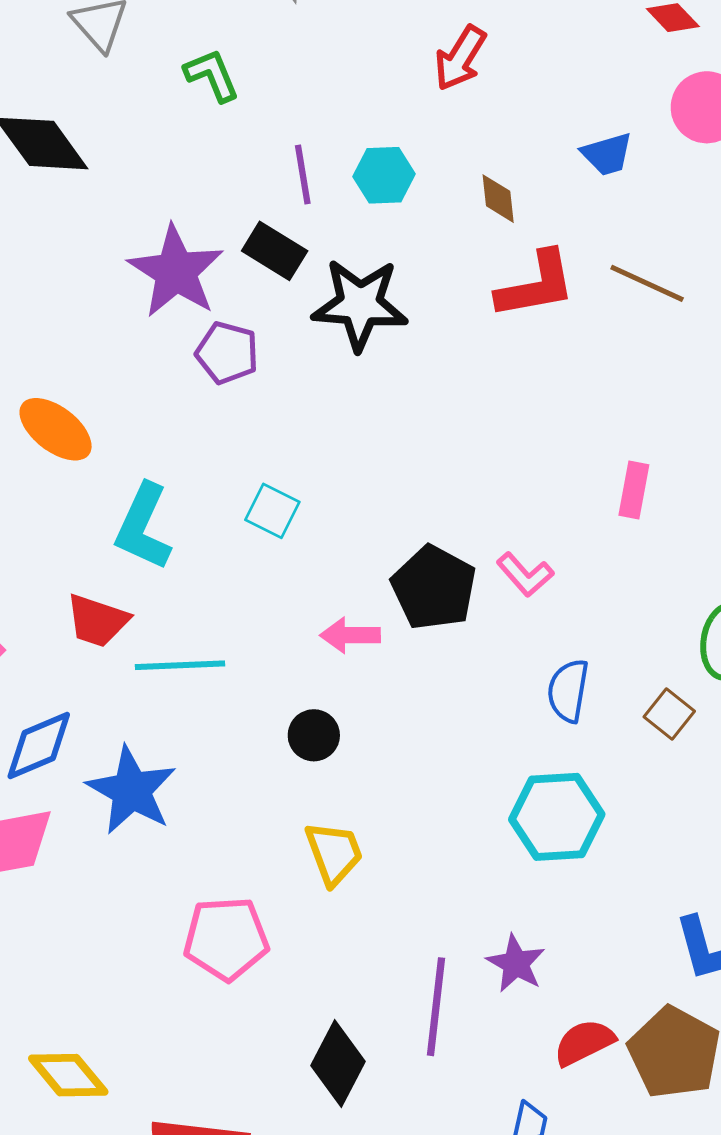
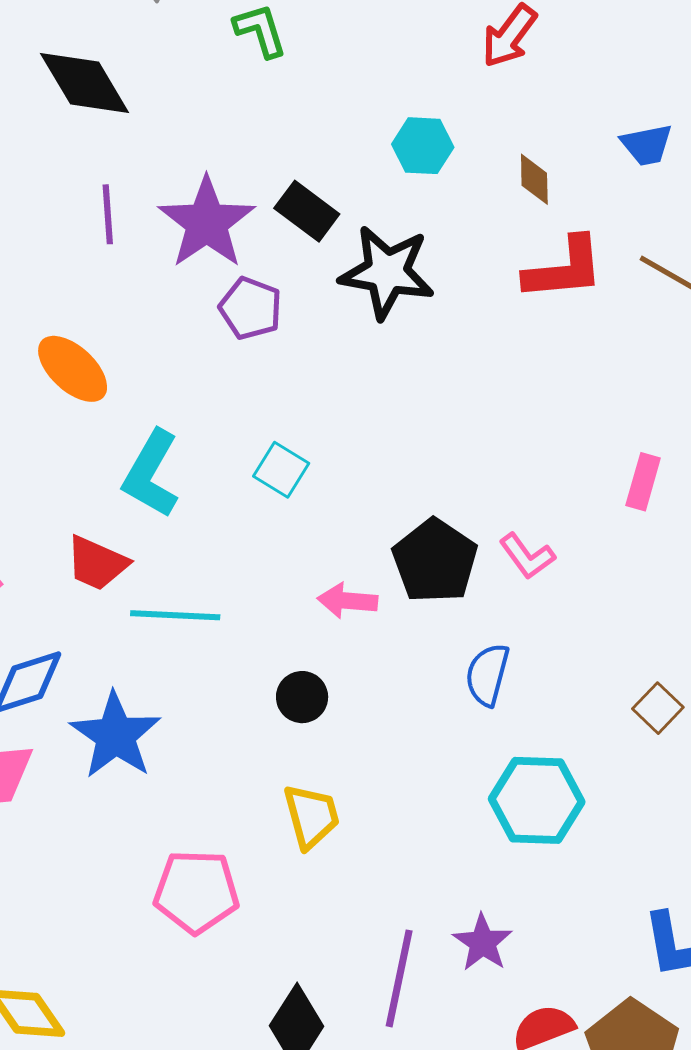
purple line: (303, 174) -> (108, 214), moved
blue semicircle: (568, 691) -> (487, 675), moved

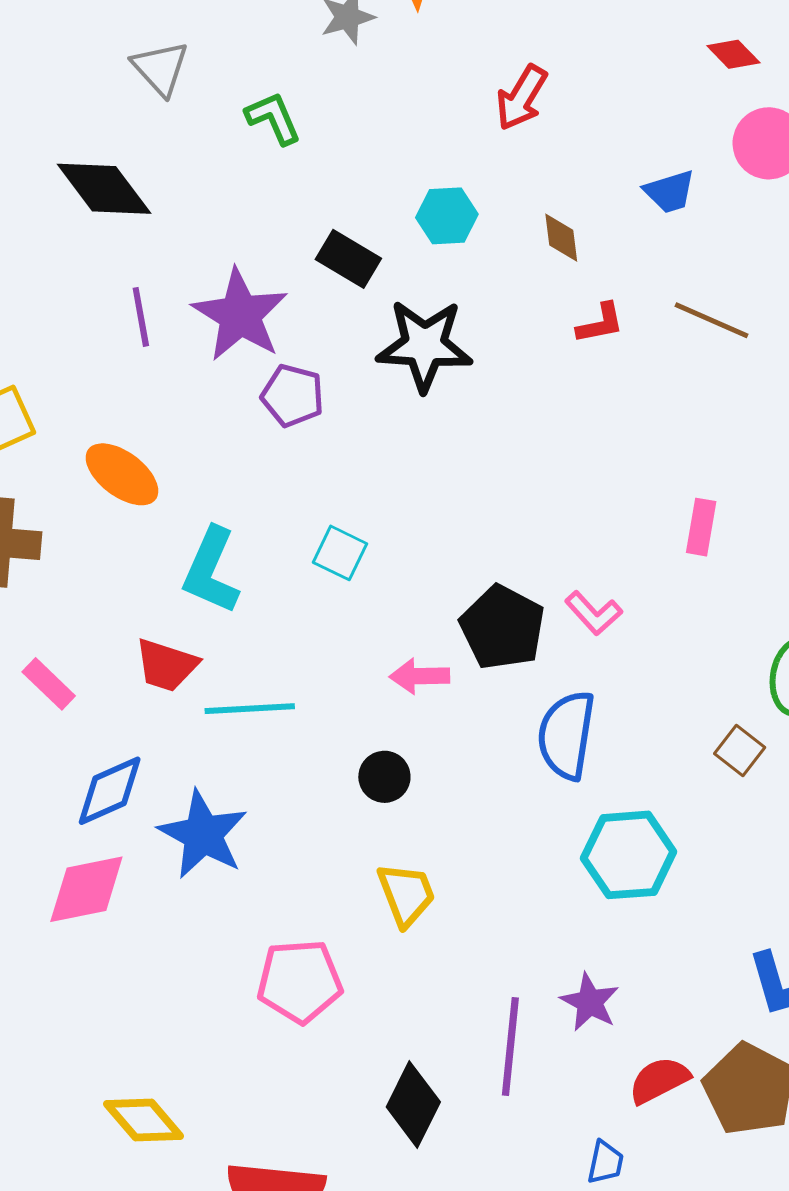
black rectangle: (307, 211) -> (348, 259), moved
red L-shape: (564, 269) -> (600, 323), size x0.6
blue semicircle: (487, 675) -> (566, 735), size x1.4

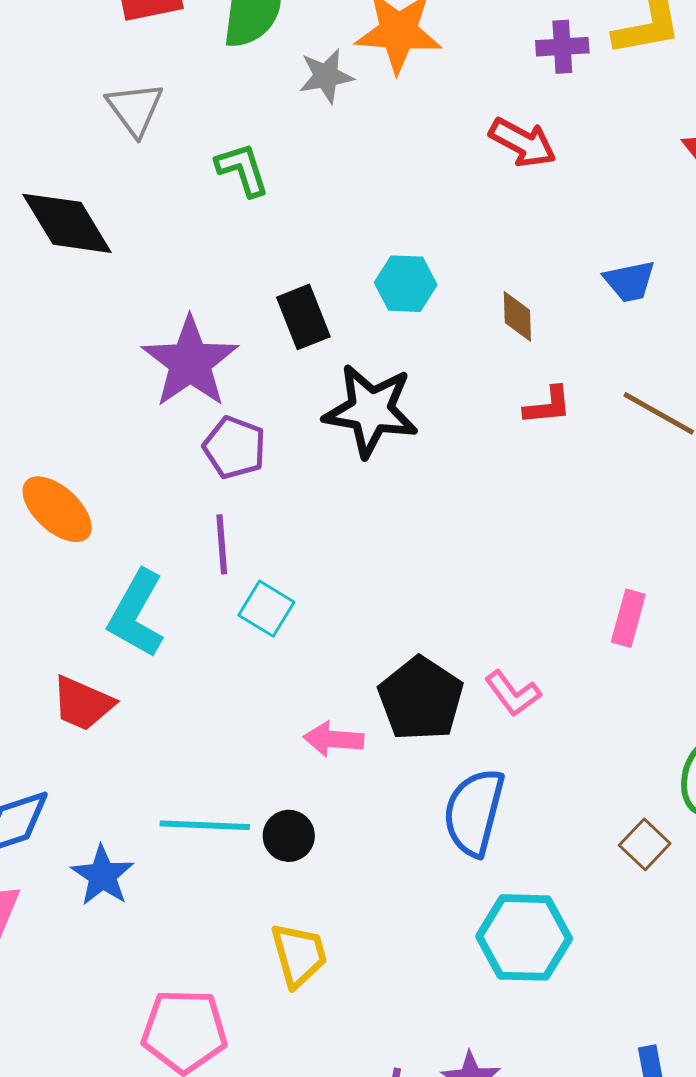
red arrow: (521, 98) -> (523, 142), moved, turned -98
black rectangle: (348, 259) -> (303, 317), turned 32
purple line: (141, 317) -> (222, 544), moved
cyan line: (250, 709) -> (205, 825), moved
blue star: (203, 834) -> (102, 876), size x0.7

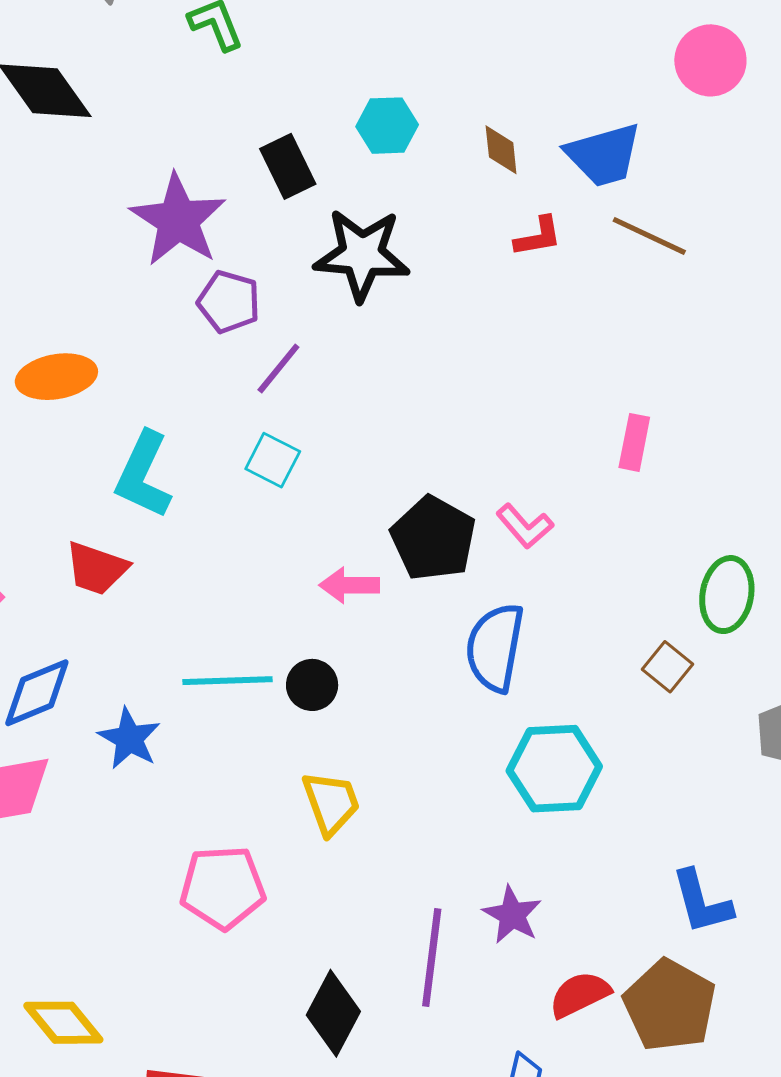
blue trapezoid: (630, 281) -> (604, 155), moved, size x1.5
orange ellipse: (57, 509) -> (56, 377), turned -48
purple line: (222, 544) -> (278, 369), moved, turned 48

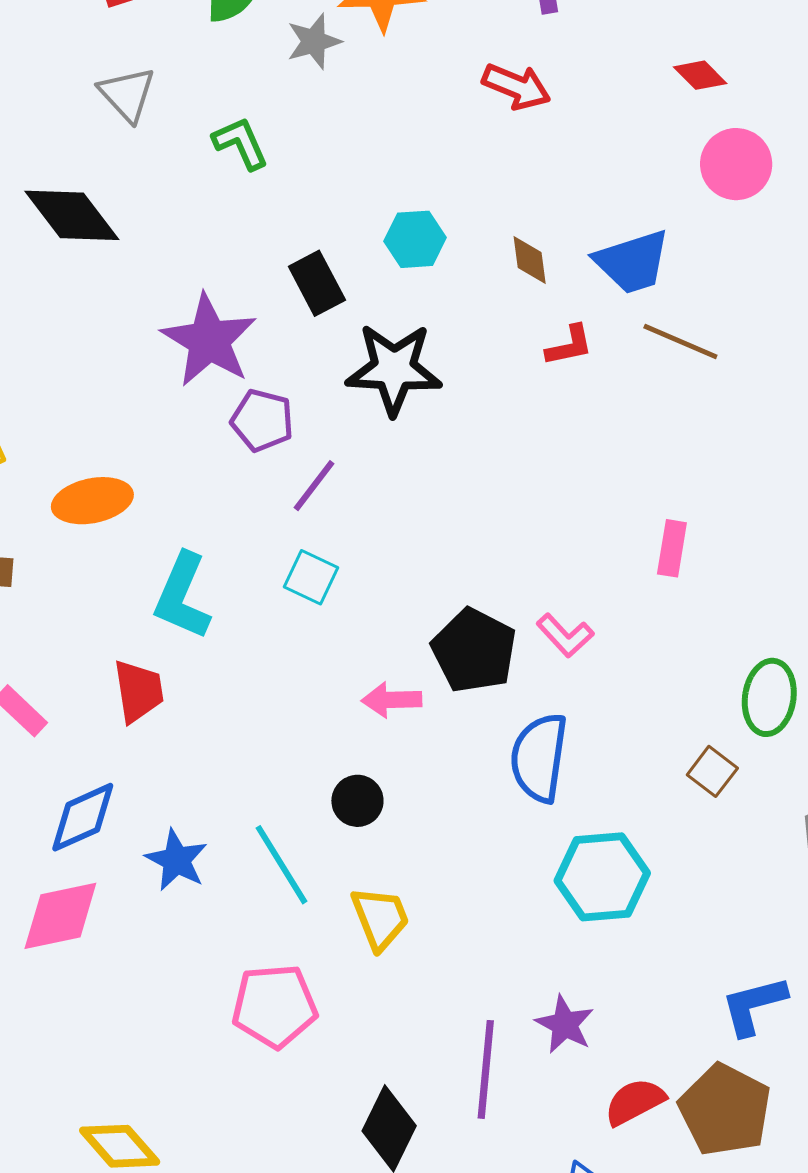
red trapezoid: (97, 568) -> (139, 691), turned -116
cyan line: (228, 681) -> (281, 865), moved, turned 62
blue L-shape: (702, 902) -> (754, 1005), turned 92

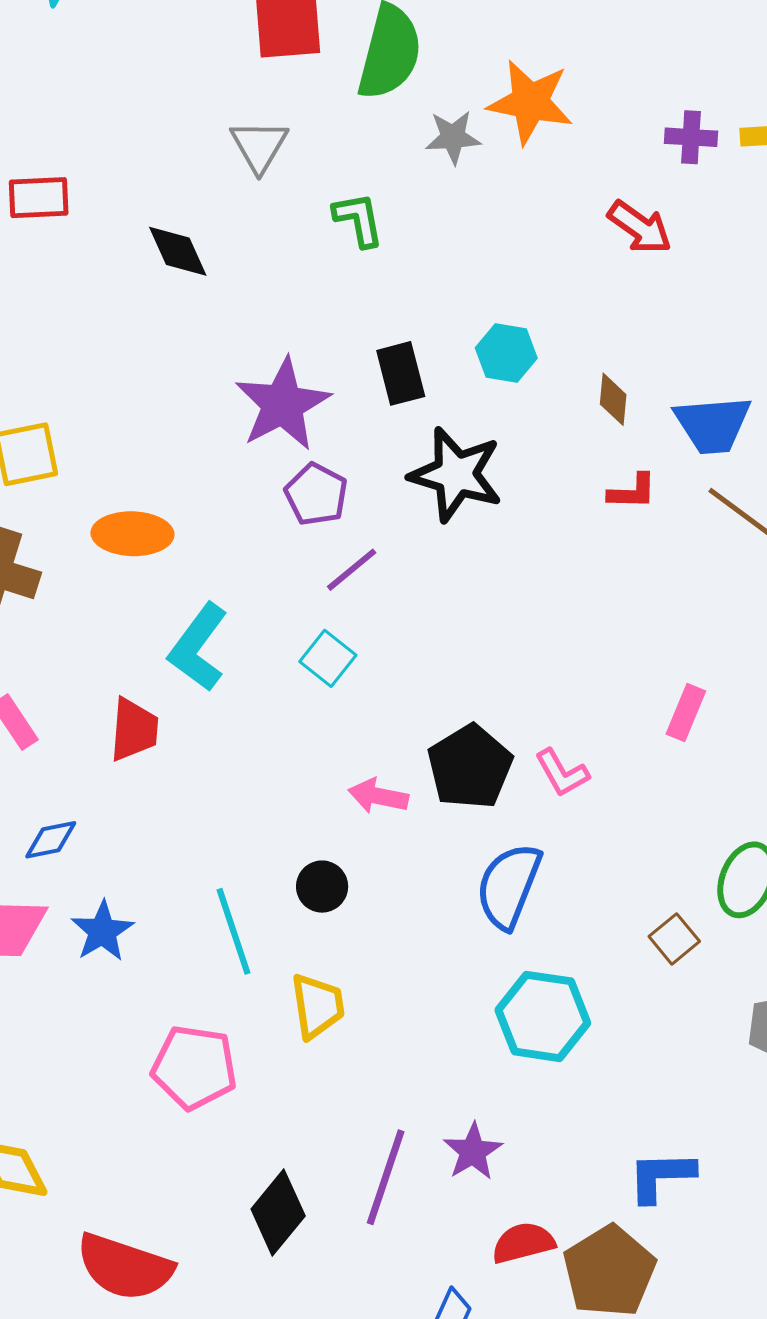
black diamond: (72, 215) -> (178, 251), size x0.7
blue diamond: (83, 817) -> (51, 840), size x0.7
blue star: (176, 860) -> (102, 931), moved

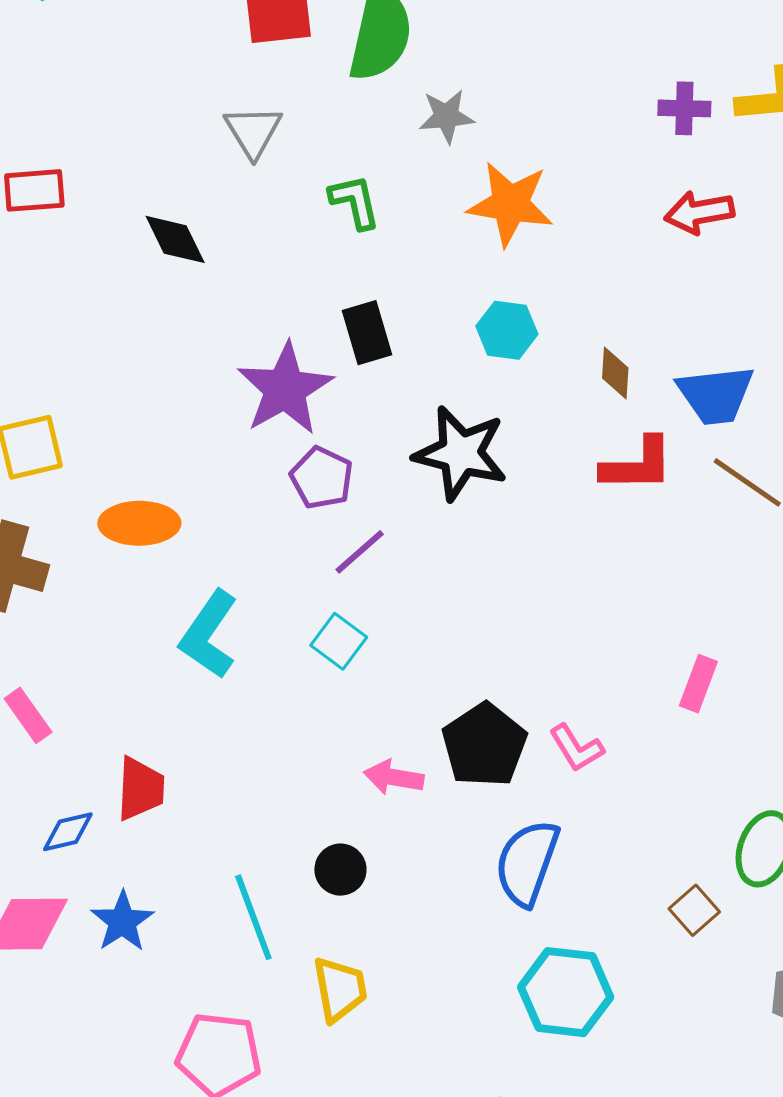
orange star: (530, 102) -> (510, 204), moved
red arrow: (640, 227) -> (699, 212), moved, turned 136
black rectangle: (401, 373) -> (367, 333), moved
red L-shape: (632, 492) -> (637, 465), size x1.5
red trapezoid: (134, 730) -> (140, 789), moved

